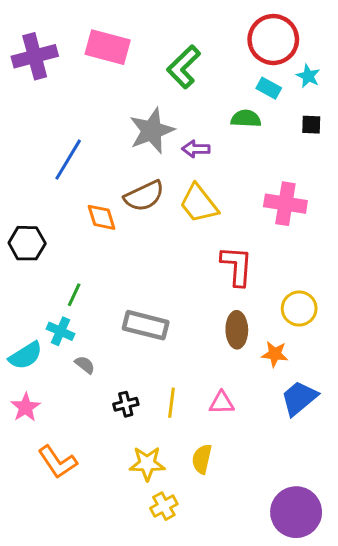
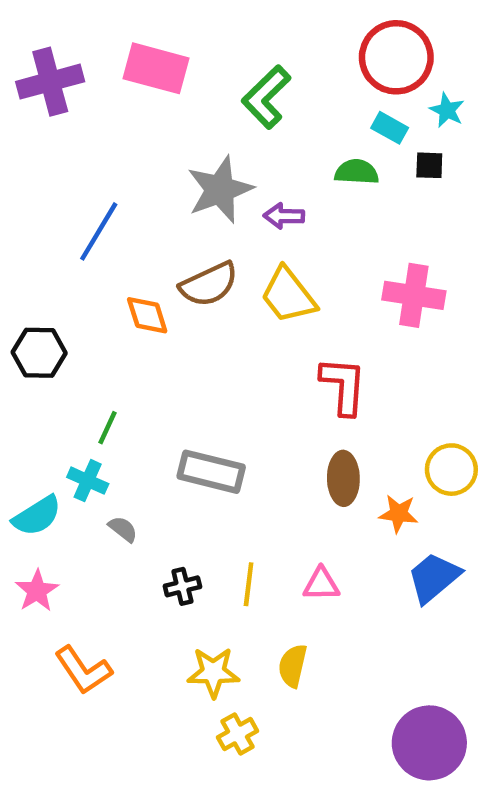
black square: (311, 125) -> (429, 165), moved
yellow circle: (299, 309) -> (451, 470), moved

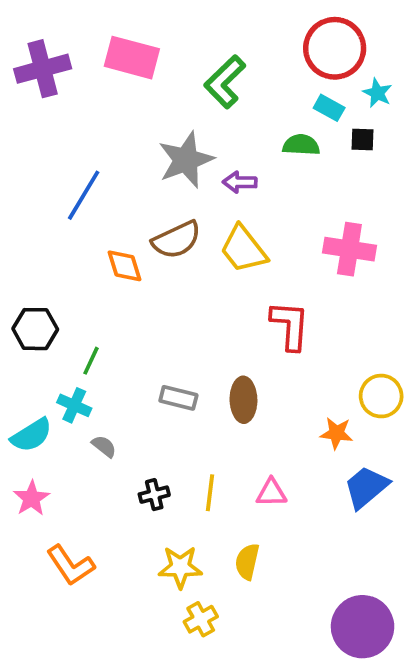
black hexagon: (39, 353) -> (35, 329), moved
gray rectangle: (211, 472) -> (178, 398), size x0.7
brown ellipse: (343, 478) -> (243, 400), moved

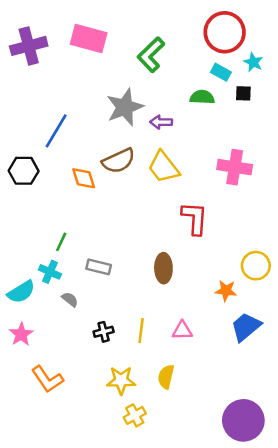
black hexagon: (35, 329) -> (24, 171), moved
gray rectangle: (178, 398) -> (99, 267), moved

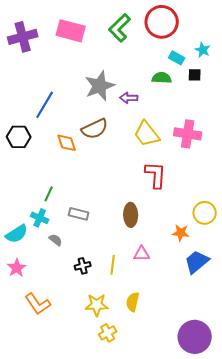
red circle: (225, 32) -> (162, 22), moved
green L-shape: (151, 55) -> (120, 28), moved
yellow trapezoid: (163, 167) -> (147, 134), moved
pink triangle: (182, 331) -> (142, 254), moved

